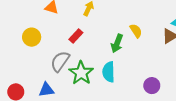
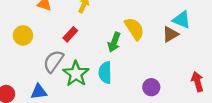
yellow semicircle: (136, 31) -> (134, 29), size x1.5

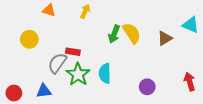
cyan triangle: (182, 20) -> (191, 25), moved
red rectangle: (70, 34) -> (73, 52), moved, turned 56
green arrow: (114, 42) -> (114, 34), moved

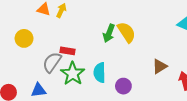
yellow arrow: (85, 11) -> (61, 10), moved
brown triangle: (165, 38) -> (160, 66), moved
purple circle: (147, 87) -> (123, 86), moved

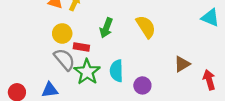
green arrow: (109, 33) -> (106, 28), moved
yellow circle: (24, 38) -> (62, 33), moved
gray semicircle: (52, 62) -> (64, 59), turned 105

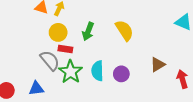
yellow circle: (62, 33) -> (58, 32), moved
purple circle: (142, 85) -> (121, 74), moved

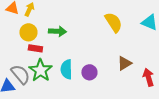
yellow semicircle: (124, 30) -> (113, 22), moved
green arrow: (88, 31) -> (57, 31), turned -108
gray semicircle: (50, 60) -> (20, 74), moved

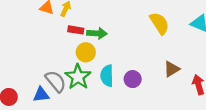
yellow circle: (28, 32) -> (86, 52), moved
red rectangle: (35, 48) -> (76, 30), moved

